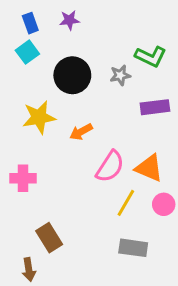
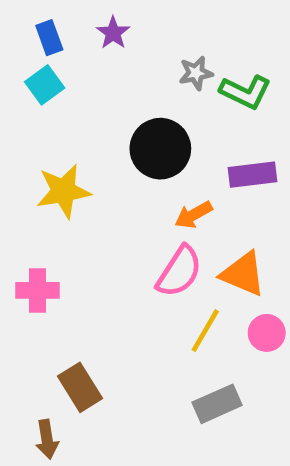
purple star: (69, 20) -> (113, 33), turned -30
black circle: (72, 75) -> (160, 149), moved
gray star: (120, 75) -> (196, 73), moved
orange arrow: (81, 132) -> (193, 215), moved
gray rectangle: (133, 248) -> (217, 404), turned -32

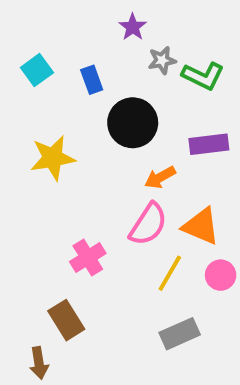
purple star: (113, 33) -> (133, 27), moved
blue rectangle: (49, 38) -> (92, 80), moved
pink cross: (37, 290) -> (88, 258), moved, turned -32

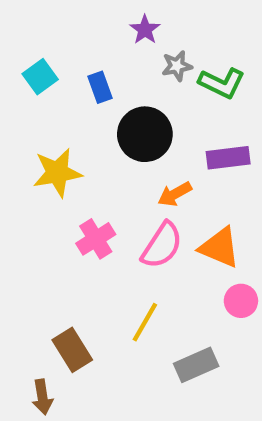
pink cross: (88, 258) -> (96, 239), moved
yellow line: (170, 273) -> (145, 322), moved

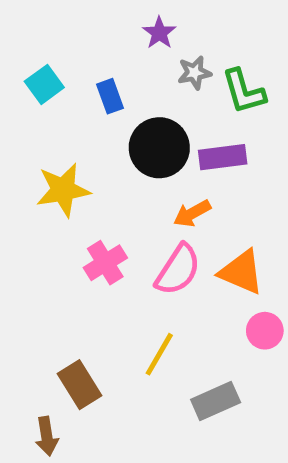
green L-shape: (222, 83) -> (244, 91), turned 48
purple rectangle: (228, 158) -> (223, 157), moved

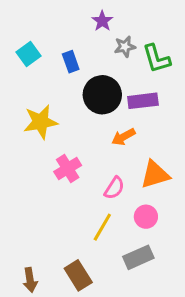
pink semicircle: (178, 270) -> (114, 188), moved, size x0.7
orange triangle: (241, 272) -> (155, 175), turned -40
pink circle: (265, 331) -> (146, 217), moved
brown rectangle: (79, 385) -> (78, 275), moved

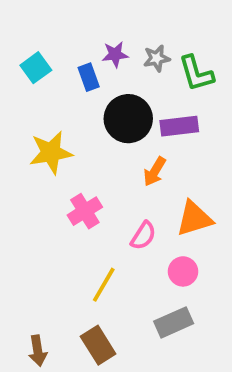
purple star: (102, 21) -> (115, 54), moved, turned 30
orange arrow: (123, 137) -> (155, 171), turned -30
yellow line: (102, 227) -> (104, 285), moved

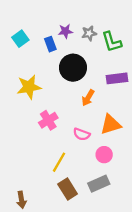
purple rectangle: (179, 126) -> (117, 78), moved
pink semicircle: (143, 236) -> (82, 134), turned 77
brown rectangle: (98, 345) -> (68, 189), moved

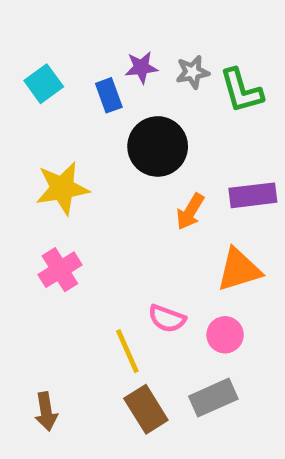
purple rectangle: (117, 78) -> (253, 195), moved
pink cross: (48, 120) -> (60, 270), moved
pink semicircle: (82, 134) -> (167, 319), moved
yellow line: (59, 162) -> (127, 351), turned -54
brown arrow: (21, 200) -> (46, 412), moved

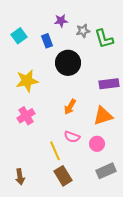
purple star: (141, 67) -> (61, 21), moved
orange arrow: (190, 212) -> (70, 107), moved
gray rectangle: (213, 398) -> (106, 171), moved

